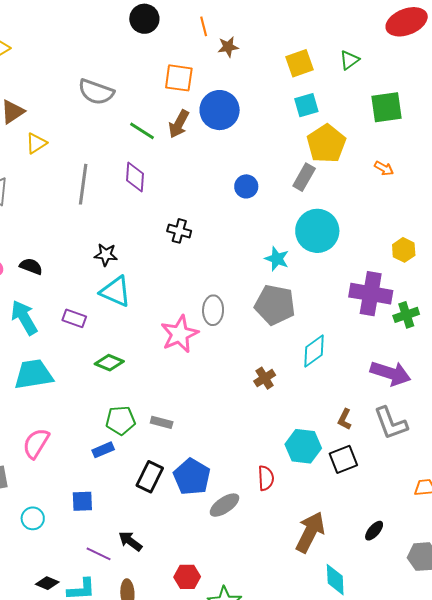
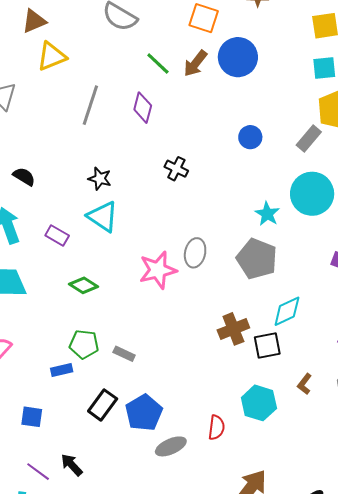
yellow triangle: (36, 143) -> (52, 56), size x1.4
brown cross: (265, 378) -> (233, 329), size x1.4
black square: (343, 459) -> (267, 346), moved

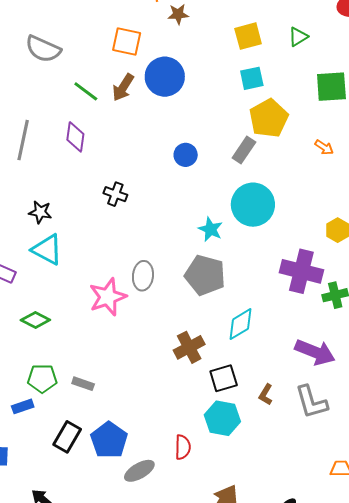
black square: (267, 346) -> (224, 378), moved

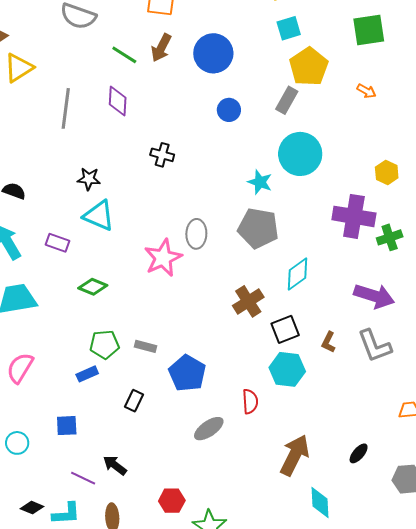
blue circle: (165, 77) -> (213, 53), moved
black rectangle: (67, 437) -> (134, 401), size x0.7
blue pentagon: (109, 440) -> (187, 373), moved

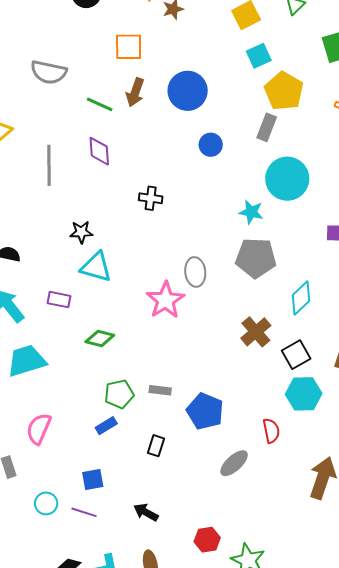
purple line: (83, 478) -> (84, 512), moved

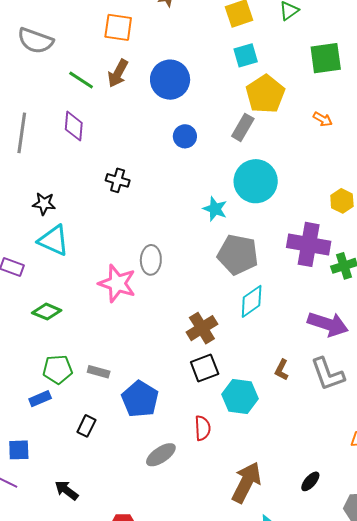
gray pentagon: (256, 258) -> (238, 255), moved
pink star: (165, 300) -> (117, 283), turned -30
black square: (296, 355) -> (205, 368), moved

